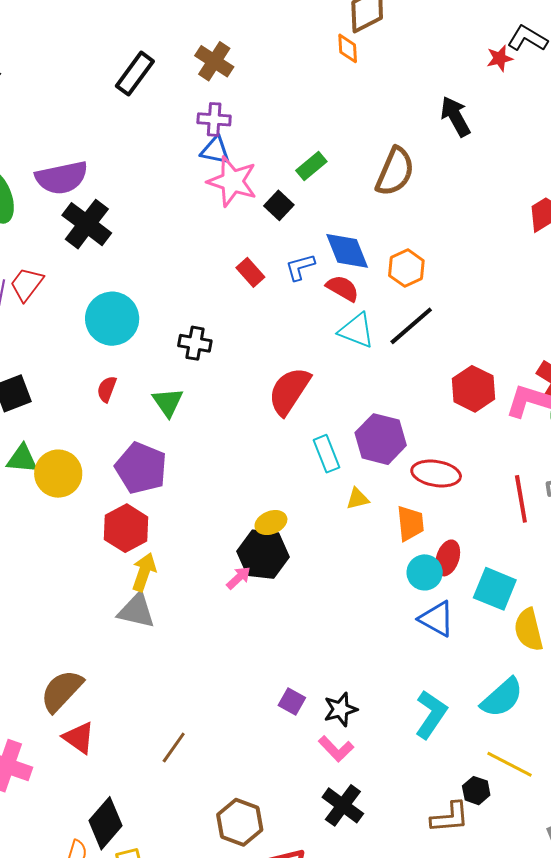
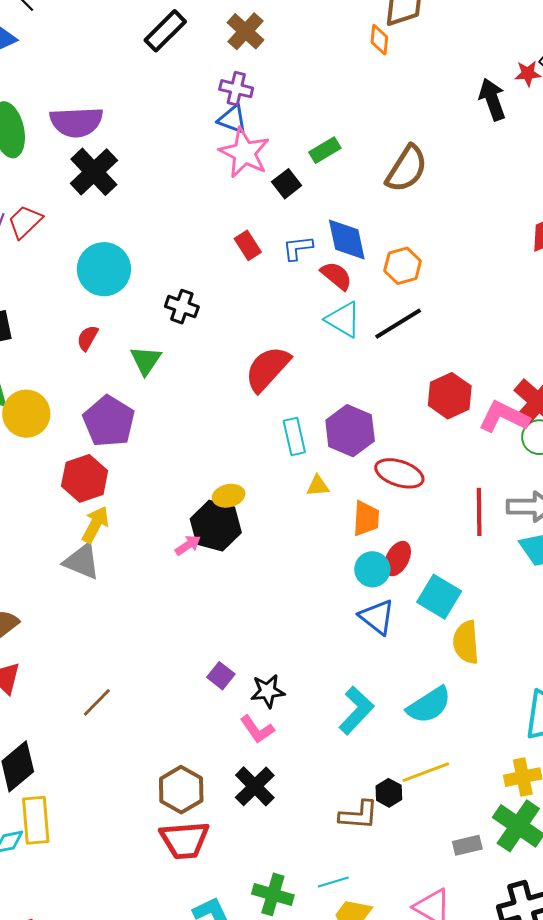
black arrow: (455, 116) -> (492, 99), moved
yellow line: (509, 764) -> (426, 772), turned -57
brown hexagon: (240, 822) -> (181, 790), moved

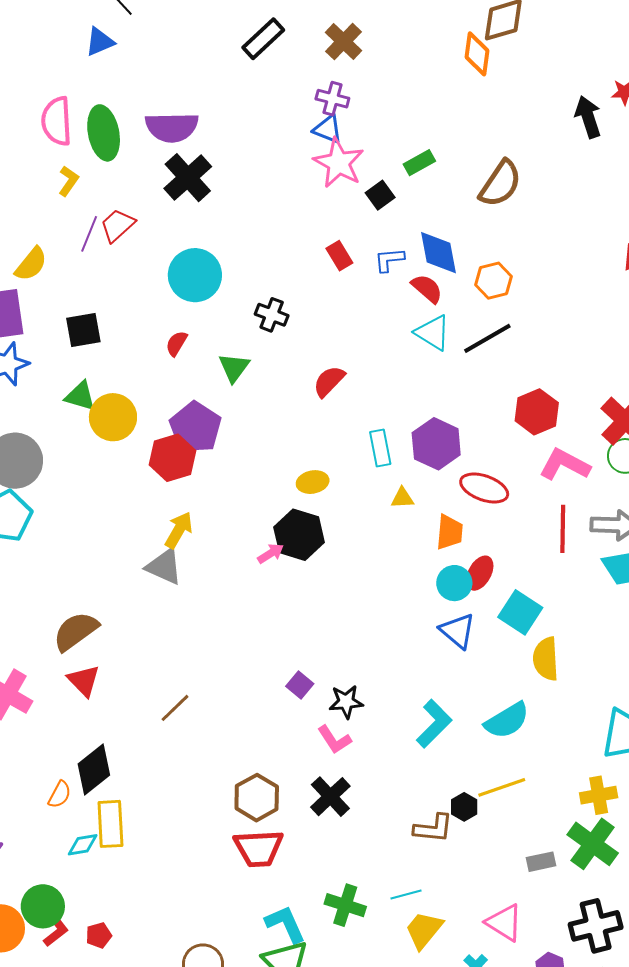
orange diamond: (379, 40) -> (477, 54), size x1.4
red semicircle: (267, 369) -> (329, 381), moved, size x0.7
pink L-shape: (504, 417) -> (565, 465), moved
red hexagon: (85, 478) -> (172, 458), moved
yellow ellipse: (229, 496) -> (313, 482), moved

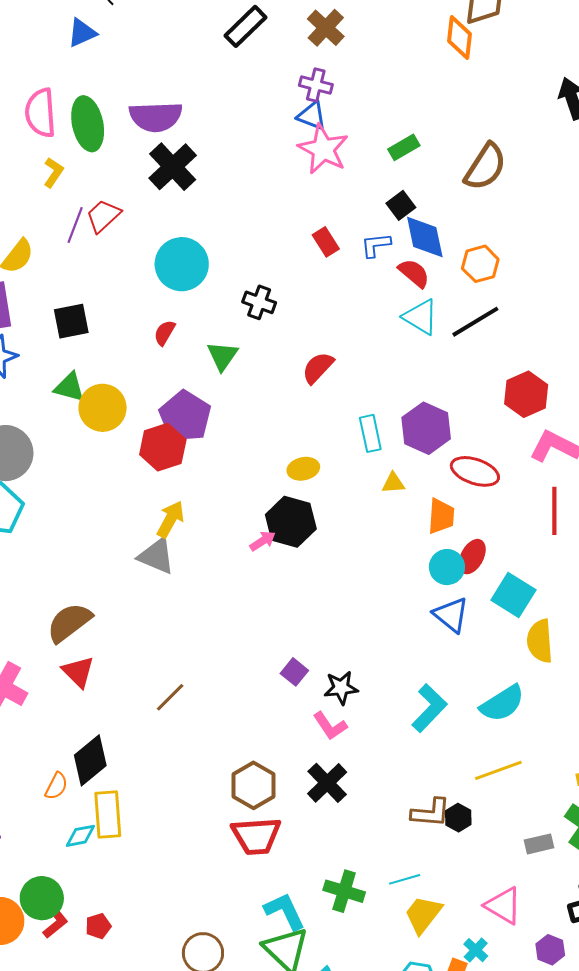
black square: (380, 195) -> (401, 205), moved
black hexagon: (464, 807) -> (458, 818), moved

